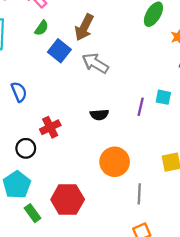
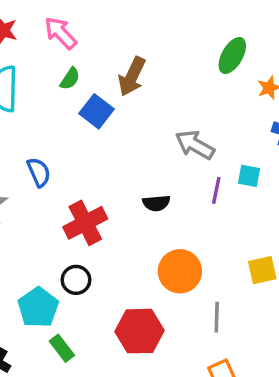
gray arrow: (95, 63) -> (195, 145), moved
red cross: (50, 127) -> (85, 223), size x1.4
black circle: (26, 148) -> (76, 280), moved
red hexagon: (68, 200) -> (140, 331), moved

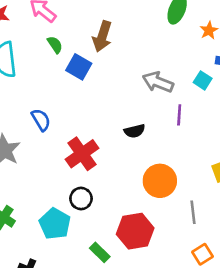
green semicircle: (70, 79) -> (55, 45), turned -60
cyan square: (249, 176) -> (203, 80), moved, turned 30
green rectangle: (62, 348) -> (100, 252), moved

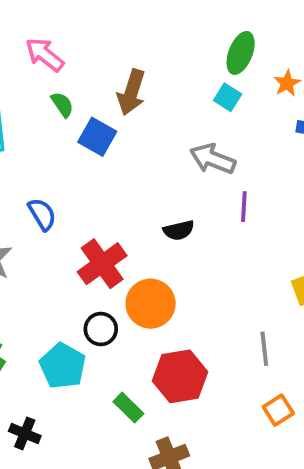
cyan square: (203, 80) -> (228, 97), moved
orange circle: (160, 181) -> (151, 304), moved

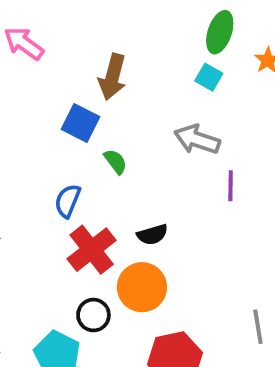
green semicircle: (62, 104) -> (115, 162), moved
blue semicircle: (42, 214) -> (68, 201), moved, turned -124
black semicircle: (179, 230) -> (152, 235), moved

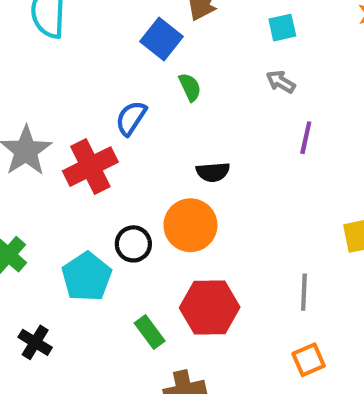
cyan square: (209, 77) -> (282, 28), moved, turned 36
gray arrow: (197, 139) -> (281, 82), size x0.6
red cross: (92, 250) -> (90, 167), moved

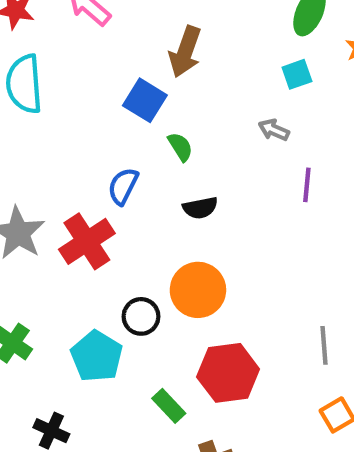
cyan square: (282, 28) -> (297, 74), moved
black semicircle: (213, 172) -> (200, 208), moved

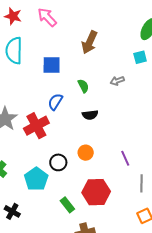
blue square: (145, 100) -> (52, 65), moved, turned -36
gray arrow: (274, 130) -> (117, 81), moved, turned -48
purple line: (307, 185) -> (125, 158), moved, turned -35
orange circle: (198, 290) -> (86, 153), size x0.6

